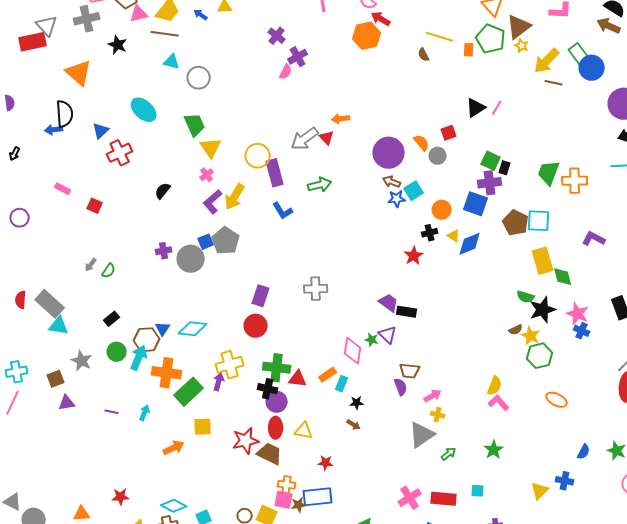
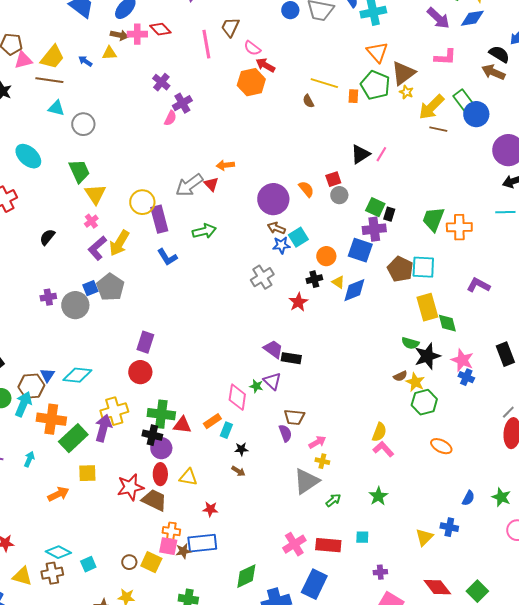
gray circle: (438, 156) -> (339, 195), moved
gray cross: (316, 289) -> (262, 277), moved, turned -30
purple arrow: (219, 382) -> (103, 428), size x1.5

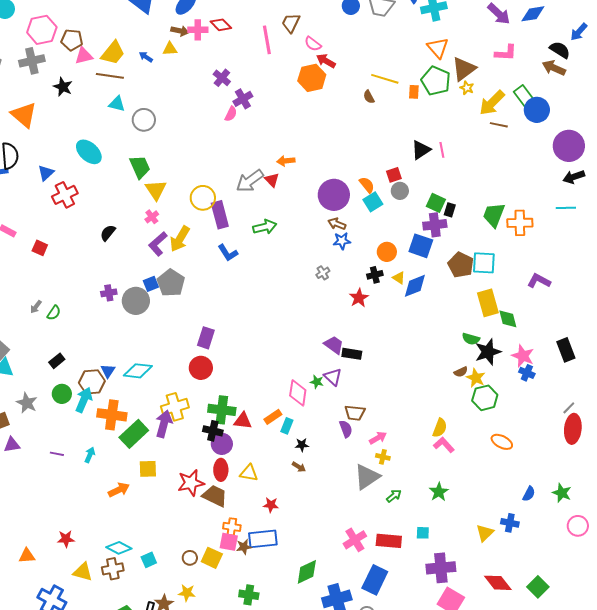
pink line: (381, 154) -> (442, 150), turned -42
cyan square: (298, 237) -> (373, 202), moved
gray cross: (262, 277) -> (323, 273), size x0.6
purple cross: (380, 572) -> (441, 568), size x2.0

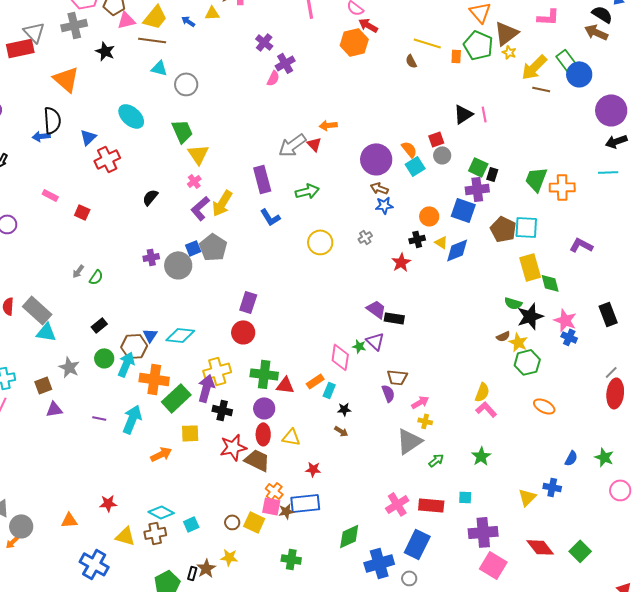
yellow circle: (203, 198) -> (320, 242), moved
black cross: (213, 431) -> (222, 410), moved
cyan arrow: (90, 455) -> (132, 419), size x1.8
orange cross: (232, 527) -> (274, 491), turned 30

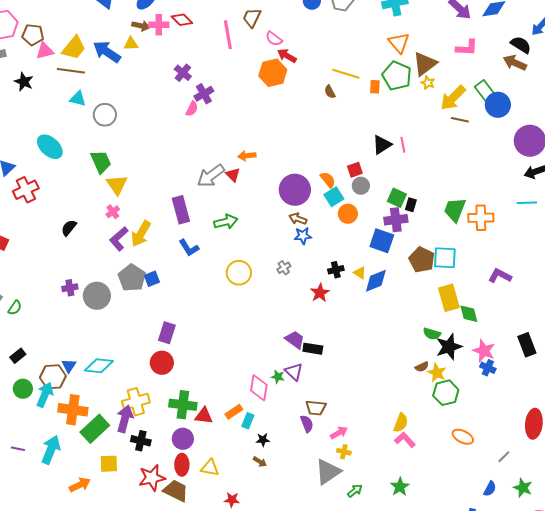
blue arrow: (188, 21) -> (107, 52), size x2.0
orange circle: (429, 216) -> (348, 214), moved
blue square: (193, 248) -> (152, 279), moved
gray line: (611, 372) -> (504, 457), moved

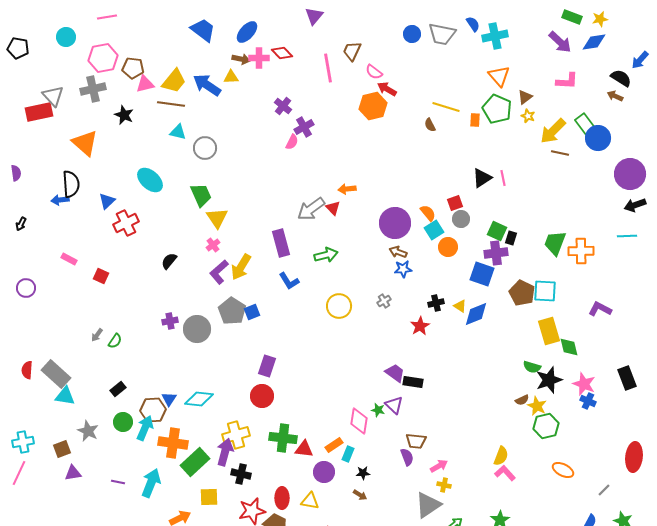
brown arrow: (515, 63) -> (615, 96), size x0.7
brown triangle: (425, 64) -> (525, 97), size x0.6
purple circle: (183, 439) -> (324, 472), moved

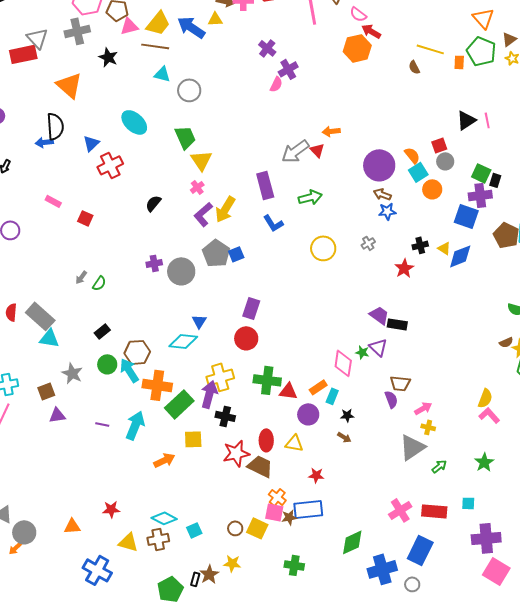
blue triangle: (169, 399) -> (199, 321), moved
cyan arrow: (145, 428) -> (129, 370), turned -55

